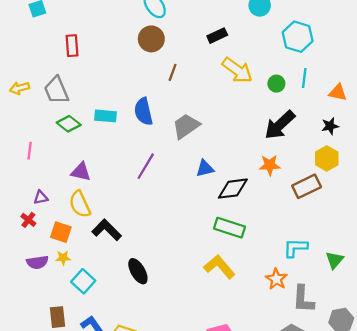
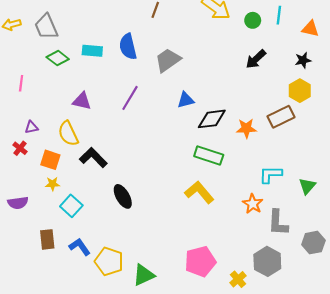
black arrow: (280, 125) -> (256, 59), size x0.7
orange star: (270, 165) -> (246, 128), moved
purple triangle: (81, 172) -> (82, 101), moved
purple semicircle: (37, 262) -> (18, 203), moved

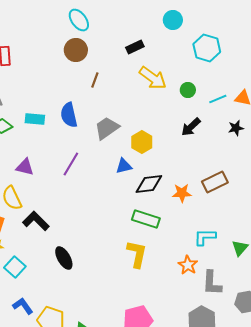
cyan line: (279, 15) -> (218, 99), moved, turned 60
yellow hexagon: (300, 91) -> (142, 142), moved
yellow L-shape: (199, 192) -> (137, 254), turned 52

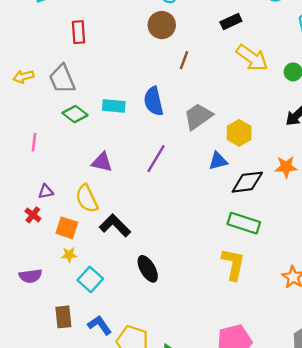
orange star: (182, 193) -> (286, 167), moved

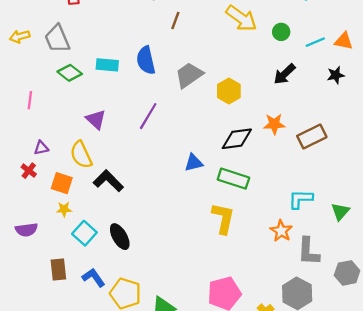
blue triangle: (218, 161) -> (194, 163), moved
purple triangle: (102, 162) -> (96, 119), turned 30
black ellipse: (148, 269) -> (120, 237), moved

